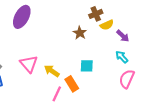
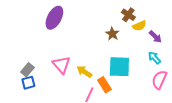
brown cross: (96, 14) -> (128, 15), turned -32
cyan square: (87, 66) -> (119, 67), size x1.6

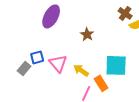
brown star: (112, 34) -> (87, 34), moved
blue square: (28, 83) -> (37, 57), moved

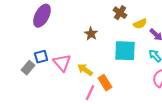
brown cross: (125, 13) -> (120, 13), moved
purple ellipse: (51, 16) -> (42, 16), moved
cyan square: (116, 65) -> (125, 51), moved

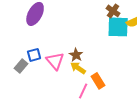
brown star: (91, 34) -> (76, 55), moved
cyan square: (125, 51) -> (118, 27), moved

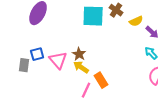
cyan square: (118, 27) -> (93, 16), moved
gray rectangle: (21, 66) -> (24, 65), turned -32

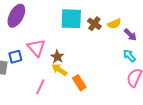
brown cross: (116, 10) -> (94, 24), moved
pink triangle: (58, 60) -> (36, 48), moved
pink line: (86, 90) -> (40, 87), moved

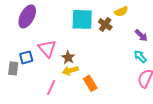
yellow semicircle: (114, 24) -> (121, 11), moved
yellow arrow: (59, 70) -> (70, 70), turned -49

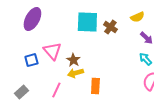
yellow semicircle: (121, 11) -> (137, 17), moved
gray rectangle: (13, 68) -> (21, 92), moved, turned 40
orange rectangle: (90, 83) -> (95, 86), turned 35

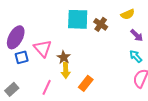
purple ellipse: (32, 19) -> (16, 37), moved
yellow arrow: (75, 73) -> (66, 70), turned -77
orange rectangle: (95, 86) -> (86, 83), turned 35

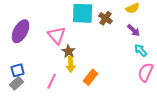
purple arrow: (137, 35) -> (134, 30), moved
pink triangle: (43, 48) -> (57, 35), moved
blue square: (22, 57) -> (18, 70), moved

